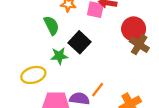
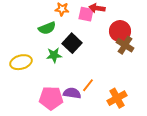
green semicircle: (51, 25) -> (47, 28), turned 96
yellow ellipse: (33, 75) -> (21, 62), moved

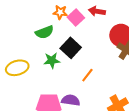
pink square: (86, 14) -> (76, 18), moved, turned 35
orange line: (88, 85) -> (87, 75), moved

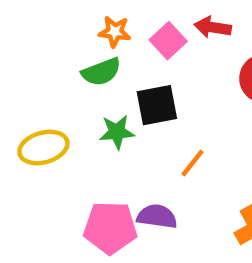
orange star: (60, 12) -> (115, 32), moved
black square: (71, 48) -> (157, 105), turned 36

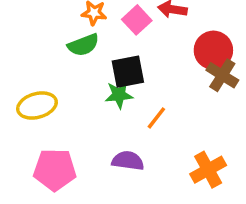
green star: (117, 132) -> (119, 95), moved
pink pentagon: (110, 228) -> (55, 170), moved

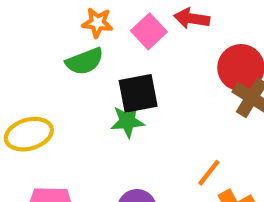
orange line: (156, 118) -> (209, 173), moved

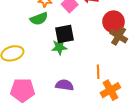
orange line: (209, 173) -> (98, 72), turned -40

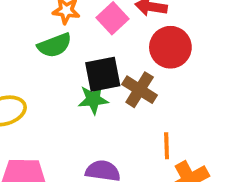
red circle: (114, 22) -> (170, 47), moved
brown cross: (119, 36) -> (140, 90), moved

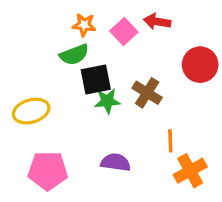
red circle: (170, 47) -> (200, 65), moved
black square: (103, 74) -> (96, 80), moved

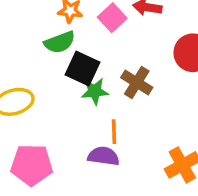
black square: (96, 80) -> (82, 69), turned 36
orange line: (170, 141) -> (114, 132), moved

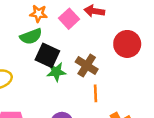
orange line: (114, 132) -> (96, 93), moved

